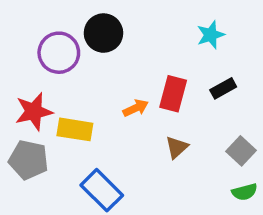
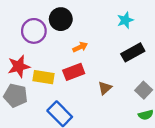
black rectangle: (223, 88) -> (133, 52), size x1.5
red rectangle: (173, 94) -> (74, 72), moved, turned 54
orange arrow: (136, 108) -> (80, 47), moved

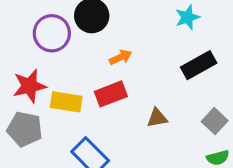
brown triangle: (105, 88) -> (157, 118), turned 32

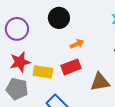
purple circle: (52, 33) -> (17, 29), moved
brown triangle: (157, 118) -> (100, 82), size x1.5

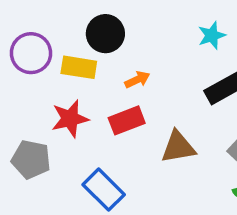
red star: (20, 62) -> (70, 119), moved
yellow rectangle: (43, 72) -> (79, 67), moved

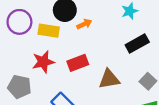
orange arrow: (137, 80) -> (84, 24), moved

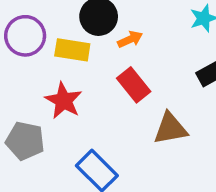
red star: (43, 62) -> (64, 101), turned -30
red rectangle: (78, 63) -> (134, 85), moved, turned 72

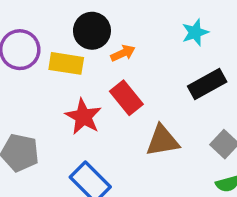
red star: (64, 101) -> (83, 117), moved

